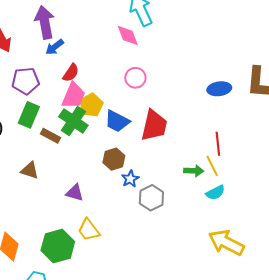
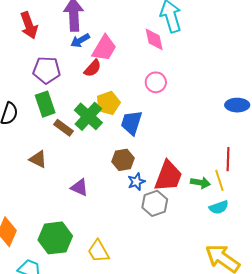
pink trapezoid: (73, 96) -> (104, 48), moved
green rectangle: (29, 115) -> (45, 104), turned -50
blue trapezoid: (117, 121) -> (131, 123), turned 72
red trapezoid: (154, 125) -> (168, 176), moved
yellow trapezoid: (89, 230) -> (98, 251), moved

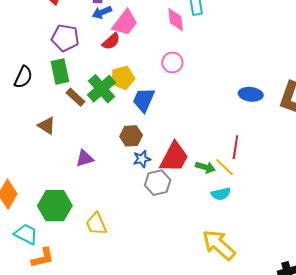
yellow line: (219, 180) -> (224, 167), turned -35
purple triangle: (79, 188) -> (85, 158), turned -48

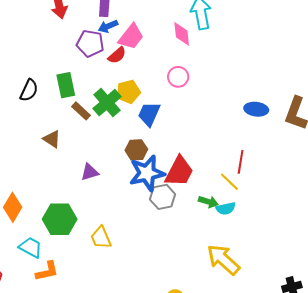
purple pentagon: (65, 38) -> (90, 43), moved
blue star: (142, 159) -> (147, 173), size x2.0
green arrow: (205, 167) -> (208, 202), moved

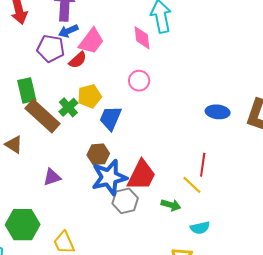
green cross: (107, 103) -> (68, 107), size x0.7
brown rectangle: (81, 111) -> (42, 116), size x1.8
cyan semicircle: (226, 209) -> (200, 228), moved

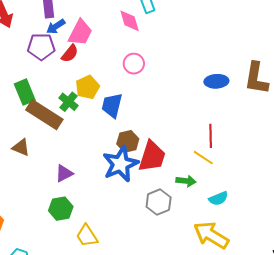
brown hexagon: (98, 154) -> (128, 141), moved
gray hexagon: (125, 201) -> (159, 202), moved
green hexagon: (23, 225) -> (61, 209), moved, size x0.7

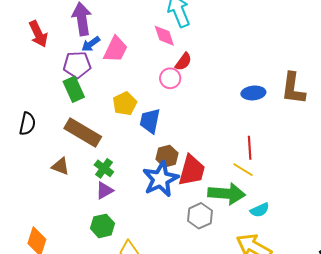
red semicircle: (70, 53) -> (183, 62), moved
green rectangle: (25, 92) -> (74, 89), moved
green cross: (69, 102) -> (104, 168), moved
green arrow: (186, 181) -> (227, 194), size x1.8

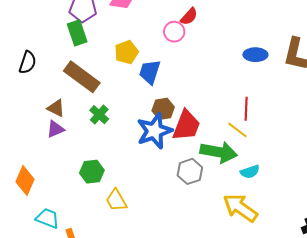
purple triangle: (104, 190) -> (55, 129), moved

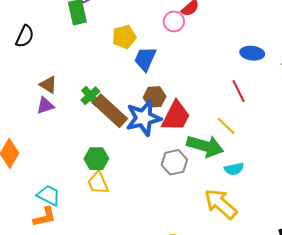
brown rectangle: (82, 77) -> (110, 111), moved
red line: (246, 109) -> (239, 91), moved, turned -35
green hexagon: (92, 172) -> (96, 159), moved
cyan trapezoid: (47, 218) -> (49, 195), moved

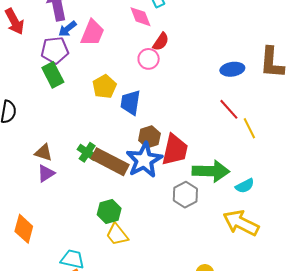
yellow line: (226, 126) -> (249, 128), moved, turned 35

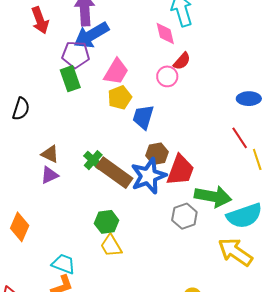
blue arrow: (67, 29) -> (91, 35), size x1.8
pink trapezoid: (92, 33) -> (116, 72), moved
cyan semicircle: (245, 186) -> (244, 216), size x1.8

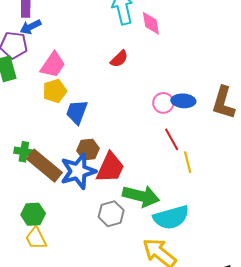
pink diamond: (165, 33) -> (151, 23), moved
blue arrow: (91, 35) -> (31, 27), size x0.6
pink circle: (167, 76) -> (163, 103), moved
green cross: (93, 160) -> (24, 152), turned -36

